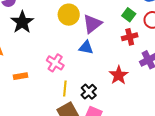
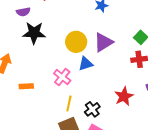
yellow circle: (69, 15) -> (76, 42), moved
black star: (22, 22) -> (34, 33), turned 30
blue triangle: (86, 47) -> (86, 64), moved, turned -35

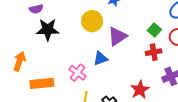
yellow circle: (76, 42) -> (92, 21), moved
orange rectangle: (26, 86) -> (42, 83), size x1.6

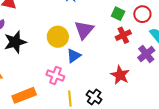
yellow circle: (92, 21) -> (58, 37), moved

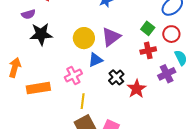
pink cross: (55, 75) -> (73, 75), turned 30
black cross: (94, 97) -> (116, 77), moved

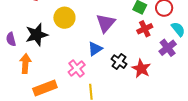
purple semicircle: (28, 14) -> (11, 39), moved, turned 104
yellow circle: (84, 38) -> (64, 18), moved
orange arrow: (15, 67) -> (25, 63), moved

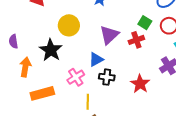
red cross: (145, 29) -> (136, 40), moved
black star: (37, 35) -> (51, 50), moved, turned -30
black cross: (119, 62) -> (107, 77), moved, turned -35

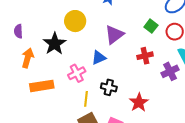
red cross: (136, 40) -> (145, 56), moved
black cross: (107, 77) -> (109, 87), moved
red star: (140, 84) -> (139, 102), moved

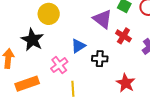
purple triangle: (114, 35) -> (103, 19), moved, turned -35
red cross: (145, 56) -> (123, 36), turned -35
black cross: (109, 87) -> (100, 59), moved

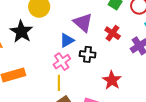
purple triangle: (103, 19) -> (83, 23), moved
pink cross: (59, 65) -> (62, 62), moved

